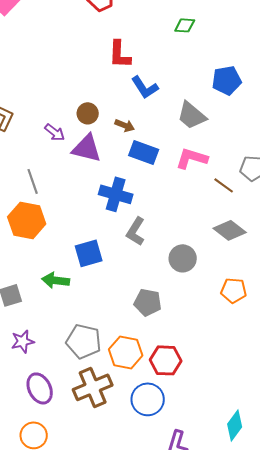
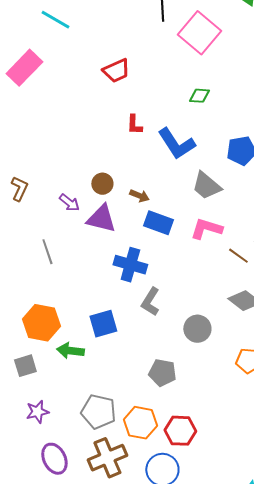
red L-shape: (120, 54) -> (134, 125), size x0.7
blue L-shape: (145, 87) -> (176, 144), moved, size x1.4
orange hexagon: (27, 220) -> (41, 323), moved

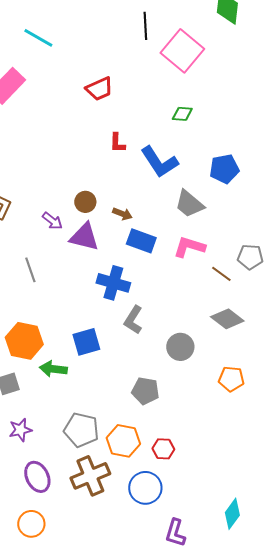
red hexagon: (180, 431) -> (163, 449), size x0.7

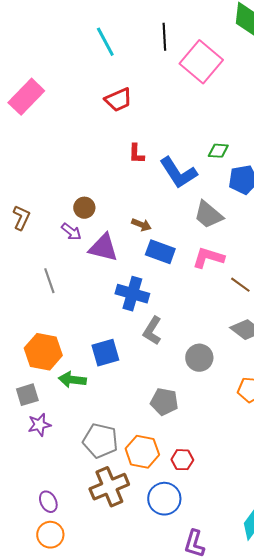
cyan line: (38, 38) -> (105, 42), moved, turned 32
green diamond: (182, 114) -> (218, 151), moved
brown circle: (85, 202) -> (84, 208), moved
purple star: (20, 430) -> (39, 425), moved
purple ellipse: (37, 477) -> (48, 502), moved, size x0.7

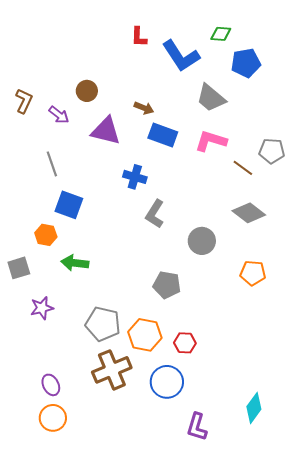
purple arrow: (71, 232) -> (59, 115), moved
blue cross: (132, 294) -> (135, 177), size x0.7
orange hexagon: (43, 352) -> (46, 235), size x0.6
blue square: (105, 353) -> (69, 205), moved, turned 36
gray square: (27, 395) -> (19, 268), moved

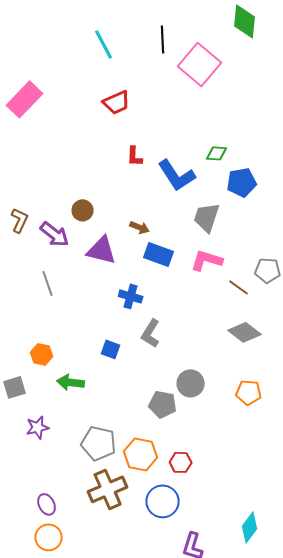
gray trapezoid: (211, 98) -> (207, 217), turned 68
purple arrow: (59, 115) -> (55, 234), size x1.4
blue square: (69, 205) -> (111, 349), moved, size x0.7
gray circle: (202, 241) -> (191, 383), moved

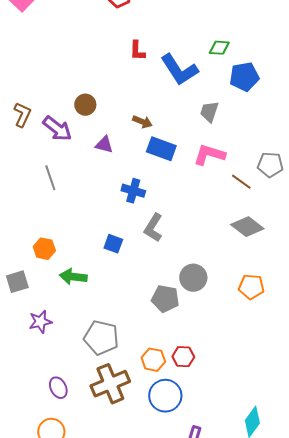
gray trapezoid: (207, 217) -> (209, 112), size x0.7
purple triangle: (102, 250) -> (104, 145), size x0.6
orange hexagon: (141, 454) -> (153, 360), moved, size x0.7
purple ellipse: (47, 504) -> (58, 388), moved

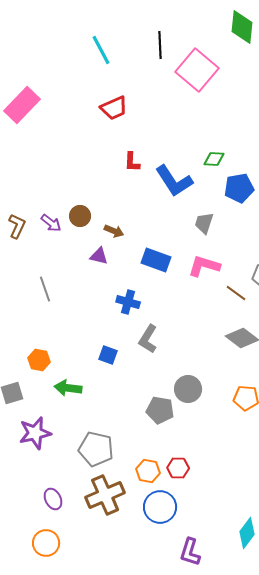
brown arrow: (142, 122) -> (114, 231), moved
purple arrow: (57, 129) -> (51, 223), moved, size x0.7
purple star: (40, 322) -> (35, 433), size x1.4

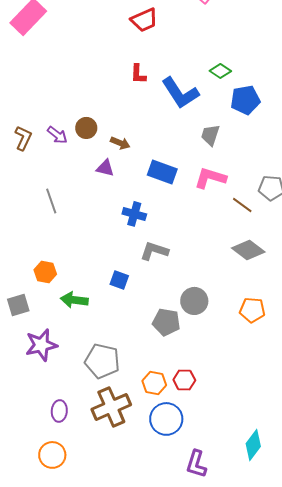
red trapezoid: (114, 108) -> (144, 20), moved
green diamond: (214, 159) -> (220, 71), turned 30
gray L-shape: (148, 339) -> (154, 251), turned 76
blue square: (108, 355) -> (119, 280), moved
purple ellipse: (53, 499) -> (59, 411), turned 30

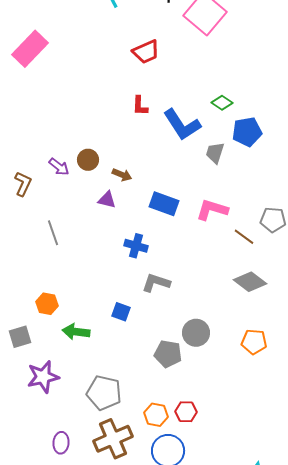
gray trapezoid: (210, 135) -> (215, 153), moved
brown L-shape: (23, 138) -> (23, 184), moved

